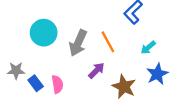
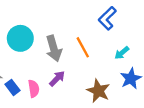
gray arrow: (78, 43) -> (54, 48), turned -40
purple arrow: (96, 71) -> (57, 79), moved

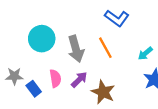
blue L-shape: (107, 18) -> (117, 18), moved, turned -100
pink semicircle: (34, 89) -> (55, 78), moved
brown star: (98, 91) -> (103, 92), moved

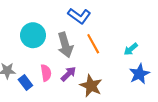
blue L-shape: (117, 18) -> (79, 16), moved

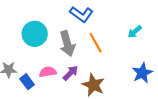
cyan arrow: (131, 49) -> (135, 32), moved
pink semicircle: (46, 73) -> (48, 72), turned -91

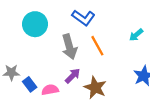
cyan circle: (35, 34) -> (35, 24), moved
pink semicircle: (48, 72) -> (50, 90), moved

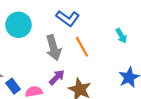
cyan arrow: (136, 35) -> (121, 36), turned -80

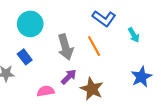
blue L-shape: (68, 18) -> (104, 18), moved
blue rectangle: (13, 86) -> (25, 57), moved

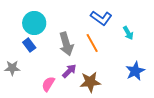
blue rectangle: (25, 57) -> (29, 45), moved
brown star: (92, 89) -> (90, 82), turned -30
pink semicircle: (46, 91) -> (48, 84), turned -49

